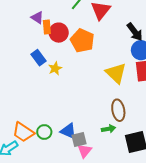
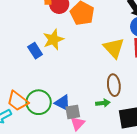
blue rectangle: (39, 58) -> (35, 51), moved
yellow star: (55, 68) -> (53, 39), size x1.5
green circle: (44, 132) -> (39, 102), size x1.6

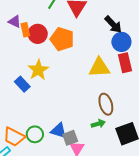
yellow triangle: (114, 48) -> (99, 68), turned -40
green circle: (39, 102) -> (35, 134), size x0.7

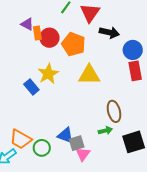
black arrow: (113, 24) -> (109, 32), moved, turned -36
yellow triangle: (99, 68) -> (89, 75), moved
green circle: (35, 134) -> (42, 148), moved

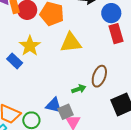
brown ellipse: (114, 111) -> (99, 76), turned 40
green arrow: (105, 131) -> (79, 89), moved

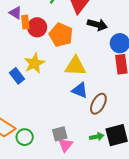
green arrow: (79, 89) -> (97, 137), moved
blue triangle: (54, 105) -> (80, 90), moved

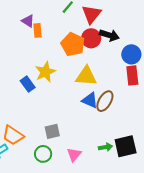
red circle: (37, 27) -> (91, 38), moved
brown ellipse: (98, 104) -> (105, 101), moved
gray square: (60, 134) -> (52, 131), moved
green circle: (25, 137) -> (43, 154), moved

